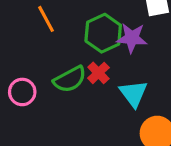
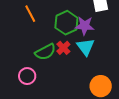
pink circle: (22, 92) -> (27, 76), moved
cyan triangle: (133, 94) -> (86, 47), moved

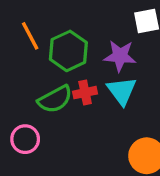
green hexagon: (66, 23) -> (68, 51), moved
red cross: (63, 48) -> (85, 93), turned 32

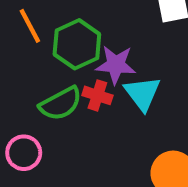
purple star: (120, 56) -> (116, 65), moved
red cross: (85, 93) -> (97, 95), turned 30

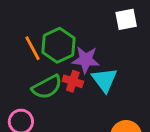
orange line: (30, 26) -> (32, 48), moved

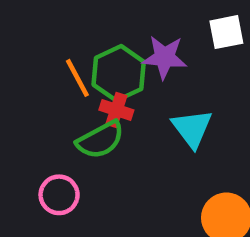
purple star: (86, 60) -> (164, 57), moved
red cross: (73, 81) -> (116, 110), moved

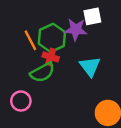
white square: (226, 32) -> (92, 16), moved

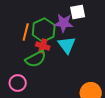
orange line: (30, 40) -> (26, 32), turned 42
cyan triangle: (90, 66) -> (67, 45), moved

